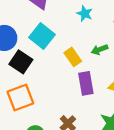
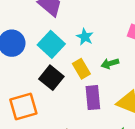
cyan star: (85, 14) -> (85, 37), moved
black square: (21, 62) -> (51, 78), moved

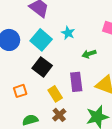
yellow rectangle: (81, 69) -> (55, 94), moved
orange square: (23, 107) -> (20, 91), size x0.6

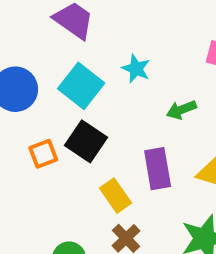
orange square: (20, 91) -> (43, 154), moved

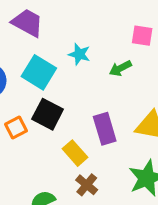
green arrow: (181, 110) -> (120, 68), moved

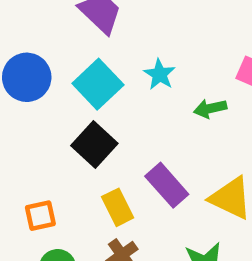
orange square: (16, 128) -> (40, 216), moved
purple rectangle: (105, 129) -> (167, 185), turned -40

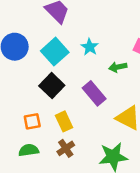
purple rectangle: (167, 185) -> (94, 93), moved
orange square: (40, 216) -> (32, 121), moved

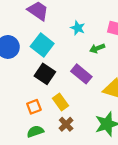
cyan star: (90, 47) -> (78, 28), moved

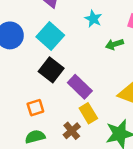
purple rectangle: (81, 74) -> (80, 87), moved
yellow rectangle: (60, 102) -> (88, 113), moved

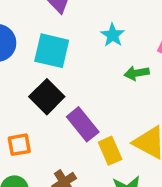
cyan square: (50, 36) -> (52, 51), turned -36
yellow rectangle: (88, 113) -> (110, 151), moved

